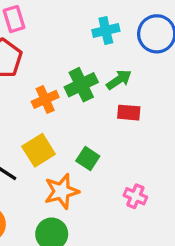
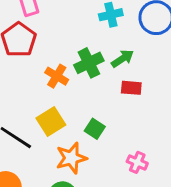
orange cross: (45, 99) -> (57, 76), turned -35

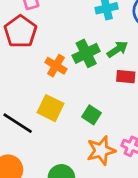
yellow square: (51, 121) -> (50, 108), turned -32
orange star: (71, 158) -> (101, 150), moved

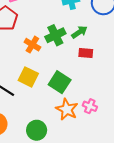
green square: (92, 115) -> (60, 82), size x1.5
orange star: (101, 150) -> (67, 109), turned -30

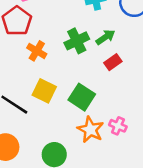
orange cross: (32, 45) -> (37, 51), moved
red rectangle: (86, 53) -> (113, 62), turned -40

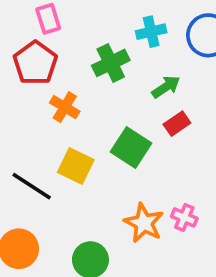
green cross: (77, 41) -> (111, 63), moved
green square: (82, 97) -> (131, 148), moved

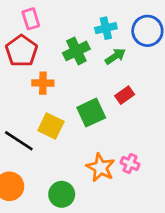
green arrow: (166, 87) -> (115, 56), moved
orange cross: (65, 107) -> (43, 83), turned -30
green square: (131, 148) -> (91, 113), turned 32

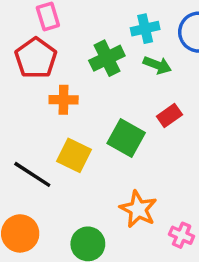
green arrow: (115, 56) -> (157, 65), turned 55
green square: (91, 113) -> (126, 138), turned -36
pink cross: (130, 163) -> (182, 235), moved

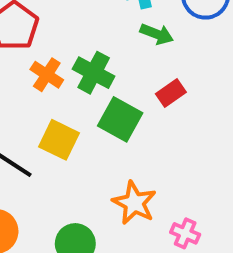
green cross: (107, 58) -> (94, 73), moved, turned -36
orange cross: (64, 100) -> (47, 75), turned 32

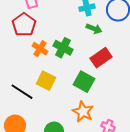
red rectangle: (171, 93) -> (101, 58), size x1.5
green square: (120, 119) -> (84, 82), moved

